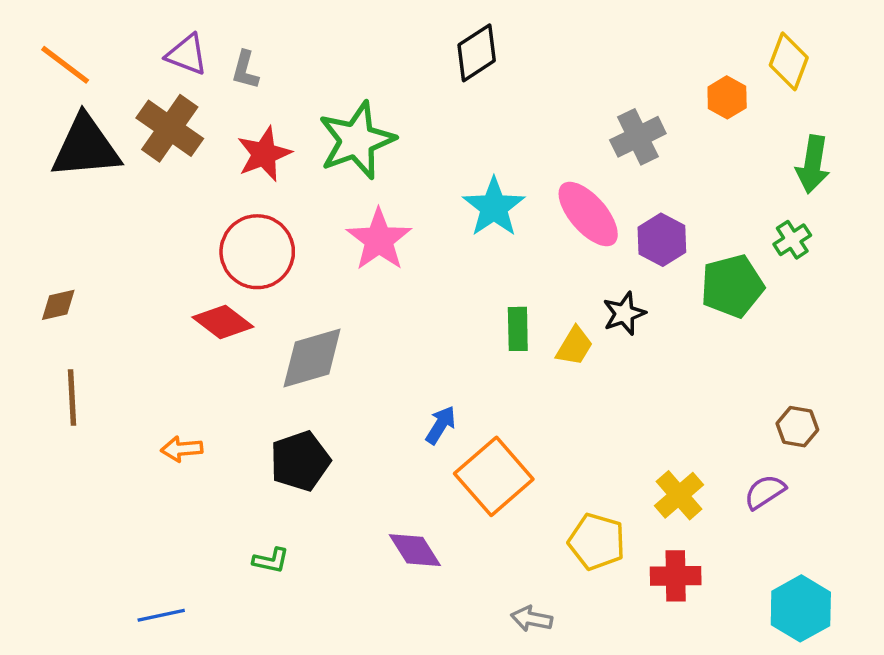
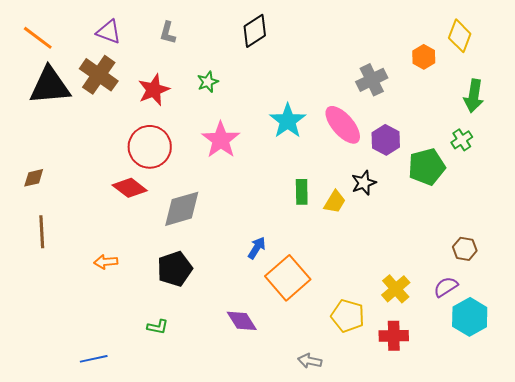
black diamond: (477, 53) -> (255, 31), moved
gray L-shape: (245, 70) -> (168, 33), moved
green star: (357, 140) -> (208, 82), size x0.5
cyan hexagon: (801, 608) -> (470, 317), moved

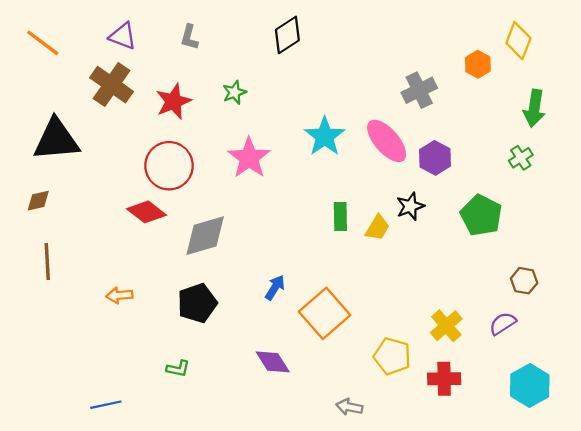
black triangle: (50, 86) -> (56, 140), moved
green pentagon: (427, 167) -> (481, 215), moved, turned -30
blue arrow: (257, 248) -> (275, 287), moved
cyan hexagon: (470, 317) -> (530, 386), moved

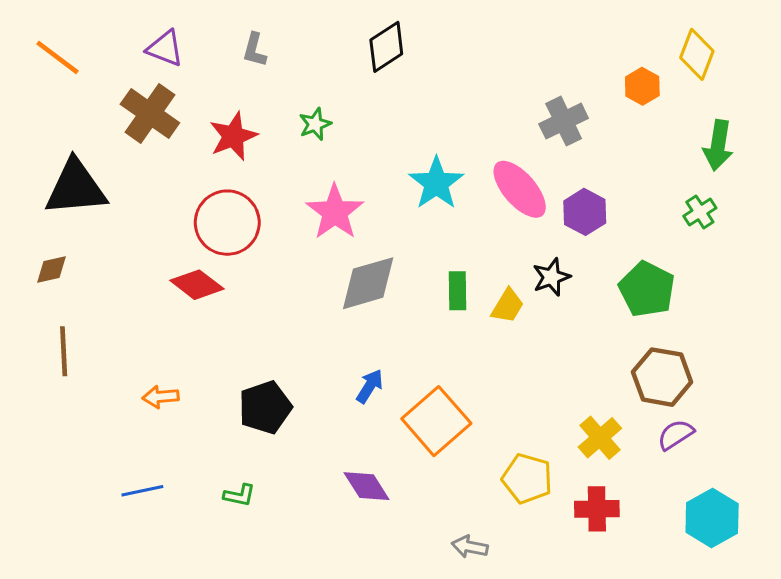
gray diamond: (205, 236) -> (368, 283), moved
brown hexagon: (524, 281) -> (662, 377), moved, size x1.6
blue line: (106, 405) -> (142, 491), moved

